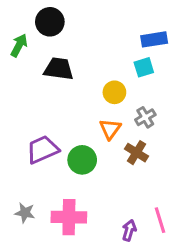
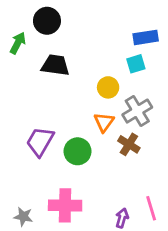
gray cross: (145, 117) -> (137, 111), size x1.5
purple trapezoid: (42, 150) -> (40, 142), turned -36
gray star: (25, 213) -> (23, 217), moved

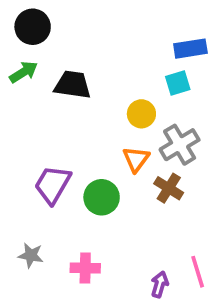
black circle: (47, 21) -> (33, 27), moved
green arrow: (18, 43) -> (24, 72), moved, turned 30
pink cross: (65, 205) -> (85, 268), size x0.7
gray star: (23, 217) -> (31, 255), moved

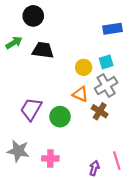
black circle: (33, 27) -> (33, 16), moved
cyan square: (178, 83) -> (106, 62), moved
orange triangle: (136, 159) -> (80, 94), turned -42
gray star: (31, 255) -> (18, 151), size x1.5

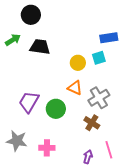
blue rectangle: (113, 29) -> (109, 38), moved
gray cross: (106, 86) -> (99, 98), moved
brown cross: (100, 111) -> (92, 123), moved

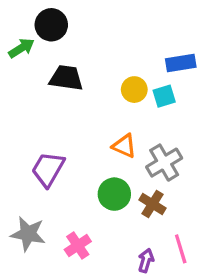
green arrow: (13, 40) -> (21, 48), moved
yellow circle: (78, 63) -> (134, 90), moved
green circle: (56, 109) -> (114, 194), moved
pink cross: (47, 148) -> (78, 246), turned -35

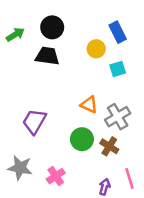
black circle: (51, 25) -> (52, 27), moved
blue rectangle: (181, 63) -> (118, 32), moved, turned 72
yellow circle: (134, 90) -> (96, 49), moved

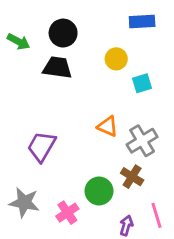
blue rectangle: (118, 32) -> (142, 22), moved, turned -66
green arrow: (15, 34) -> (19, 42), turned 60
green circle: (82, 139) -> (99, 191), moved

